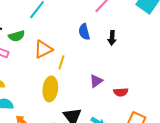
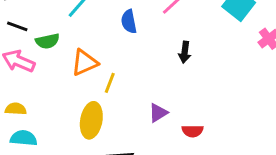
blue semicircle: (84, 32) -> (129, 21), moved

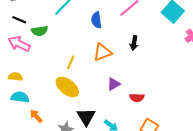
orange triangle: (85, 63) -> (102, 52), moved
yellow line: (110, 83) -> (71, 62), moved
yellow ellipse: (91, 120) -> (67, 87), turned -65

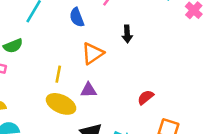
purple triangle: (114, 84) -> (89, 90), moved, turned 40
red semicircle: (137, 98) -> (146, 97), turned 152

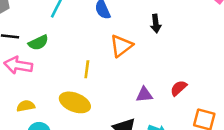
purple triangle: (89, 90) -> (144, 95), moved
yellow ellipse: (61, 104) -> (75, 102), moved

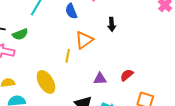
yellow line: (87, 69) -> (68, 56), moved
yellow ellipse: (75, 102) -> (46, 82), turned 35

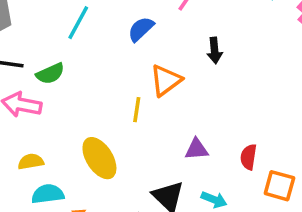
blue semicircle: (71, 11) -> (141, 29), turned 70
red semicircle: (127, 75) -> (248, 157), moved, turned -40

